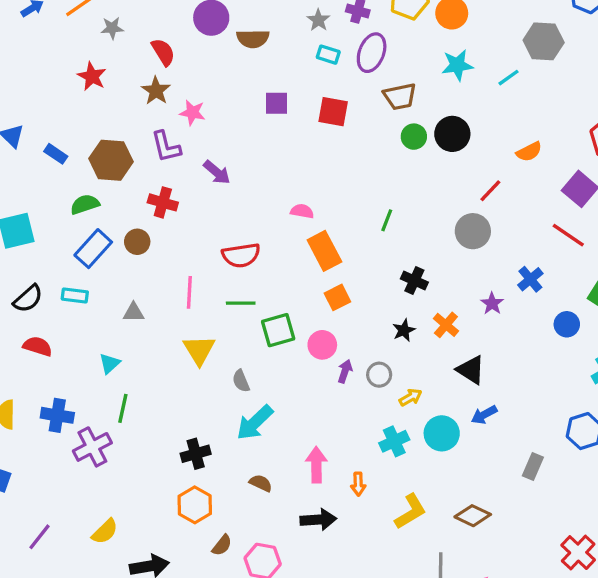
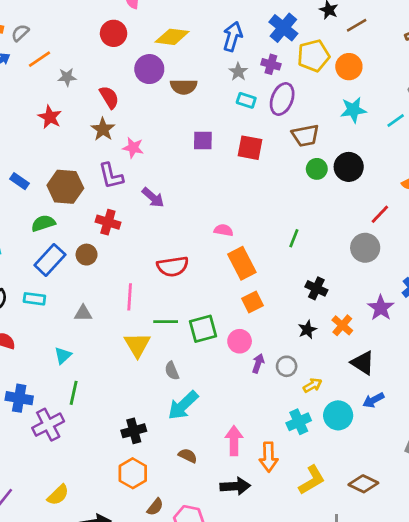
green line: (241, 303) -> (166, 322), moved
purple star: (492, 303) -> (381, 308), size x1.4
orange arrow: (358, 484) -> (269, 457), size x1.5

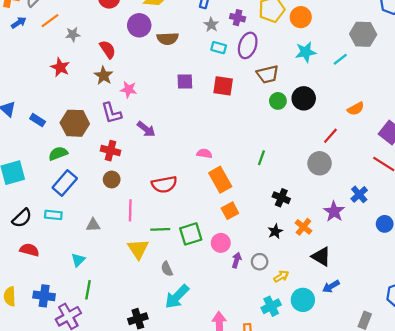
brown circle: (87, 255) -> (112, 179), moved

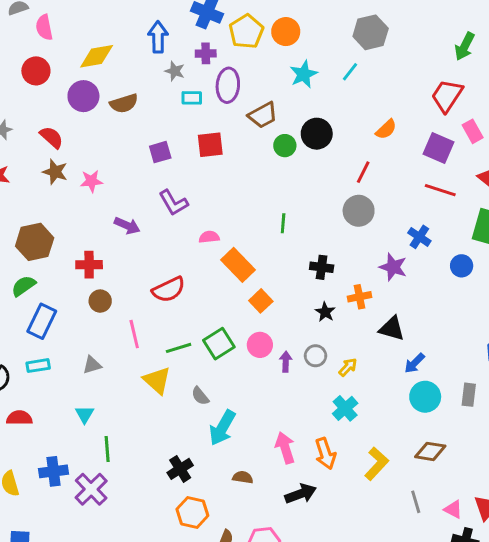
purple L-shape: (111, 113) -> (173, 203), moved
orange cross: (303, 227) -> (359, 297), turned -35
cyan circle: (303, 300) -> (425, 397), moved

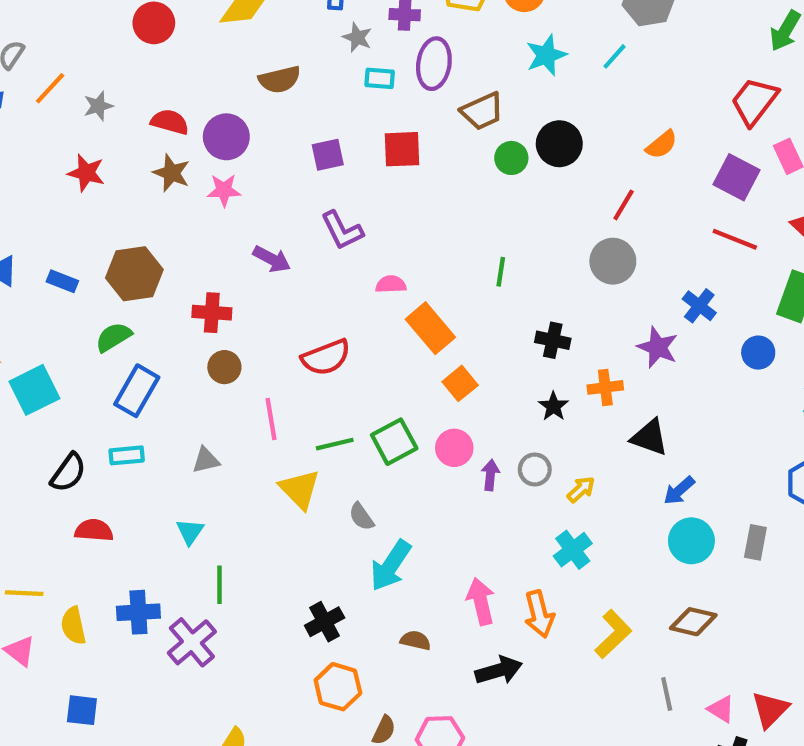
purple circle: (83, 96) -> (226, 137), moved
red semicircle: (51, 137) -> (170, 122), turned -30

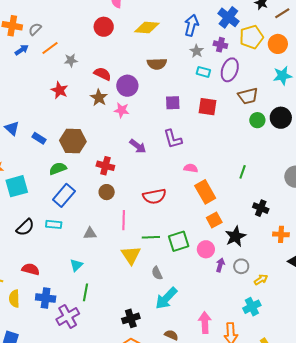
black star: (553, 406) -> (235, 236), moved, size x1.5
red semicircle: (94, 530) -> (31, 269), moved

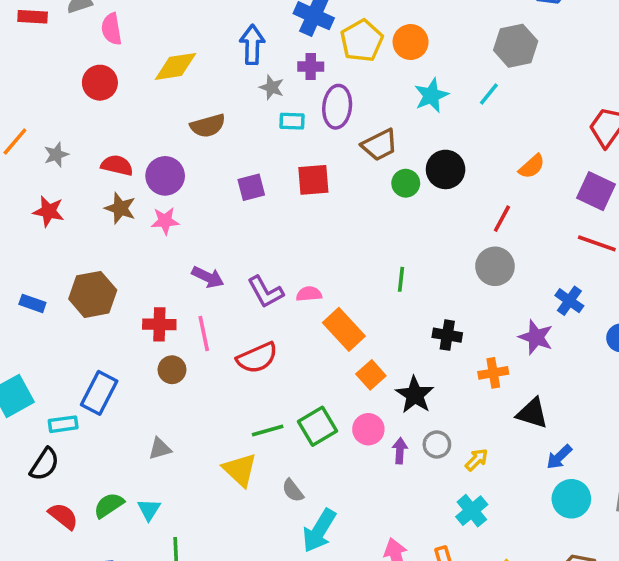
purple L-shape: (173, 139) -> (265, 292), moved
green semicircle: (58, 169) -> (109, 505), moved
pink line: (124, 220) -> (204, 333), moved
cyan rectangle: (54, 224) -> (63, 424), moved
red semicircle: (31, 269) -> (63, 516), moved, turned 36

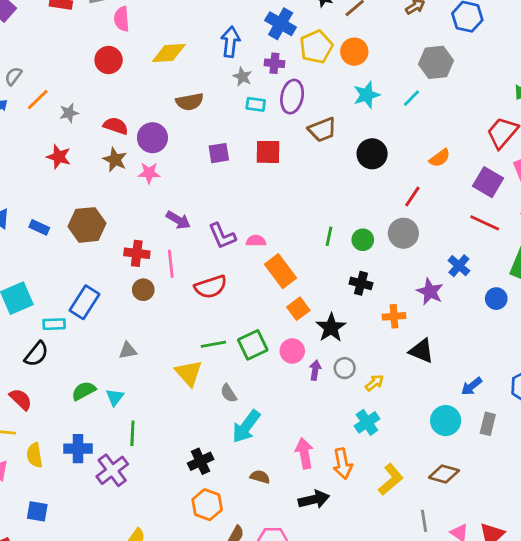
green circle: (406, 183) -> (363, 240), moved
blue arrow: (559, 457) -> (472, 386), moved
red semicircle: (63, 516) -> (21, 399), moved

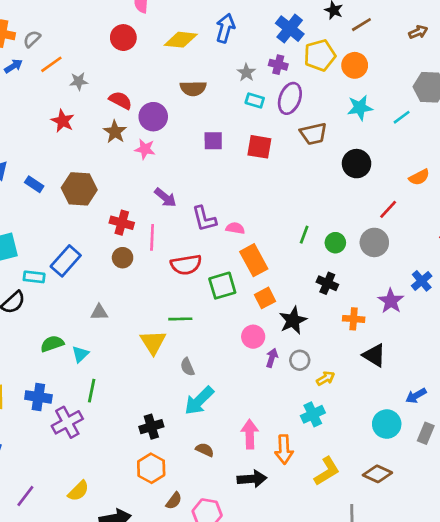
blue arrow: (230, 42) -> (225, 28), moved
green square: (253, 345) -> (222, 286), moved

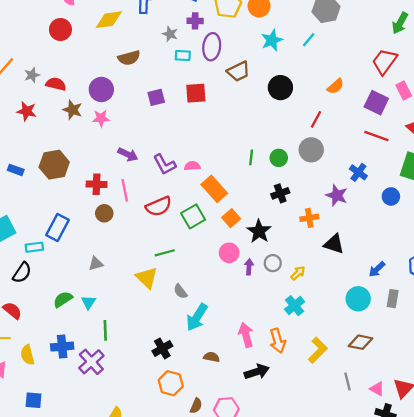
red semicircle: (120, 100) -> (56, 84), moved
black cross: (327, 283) -> (280, 193), turned -30

